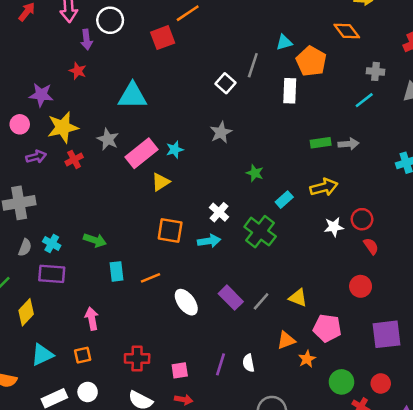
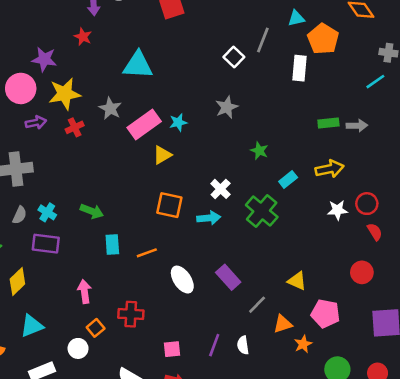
pink circle: (20, 124) -> (21, 88), size x1.5
gray line: (261, 301) -> (257, 305), moved
orange square: (83, 355) -> (96, 328), moved, turned -30
red cross: (137, 358) -> (131, 314), moved
white circle: (88, 392) -> (78, 348), moved

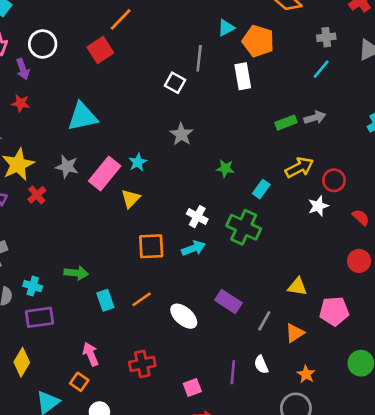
red circle: (367, 204) -> (334, 180), moved
orange square: (96, 328) -> (79, 382), moved
orange star: (303, 344) -> (306, 374), moved

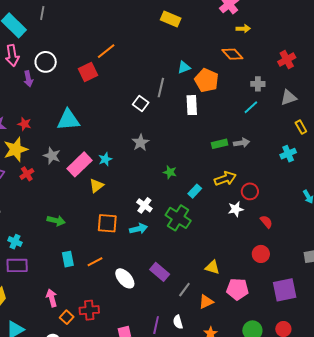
red star: (21, 103) -> (24, 124), moved
green arrow: (76, 273) -> (56, 221), moved
orange square: (79, 382) -> (67, 317), moved

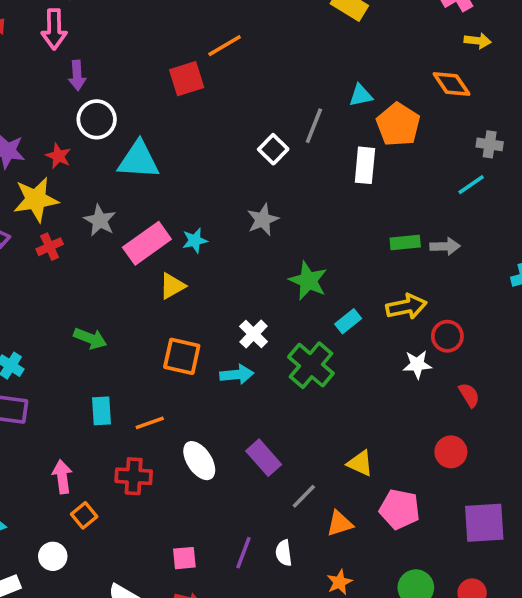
white circle: (46, 62) -> (97, 119), moved
green star: (170, 172) -> (308, 281), size x1.5
red cross: (89, 310) -> (134, 476), moved

